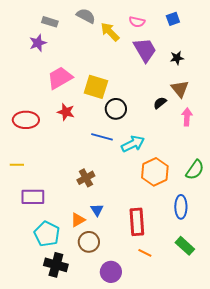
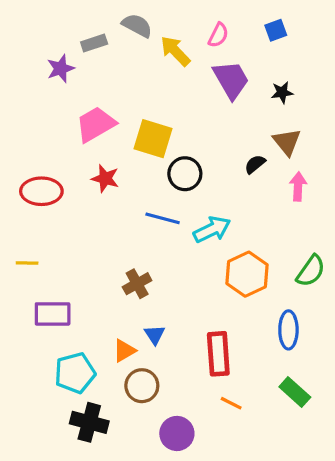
gray rectangle: (50, 22) -> (94, 43), moved, turned -35
pink semicircle: (137, 22) -> (218, 35), turned -77
cyan pentagon: (47, 234) -> (75, 373), turned 30

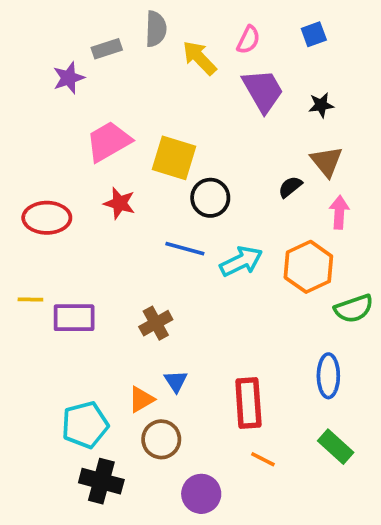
gray semicircle: (137, 26) -> (156, 29), turned 64
green semicircle: (311, 271) -> (354, 309), turned 36
orange hexagon: (247, 274) -> (308, 267), moved
purple rectangle: (53, 314) -> (74, 318), moved

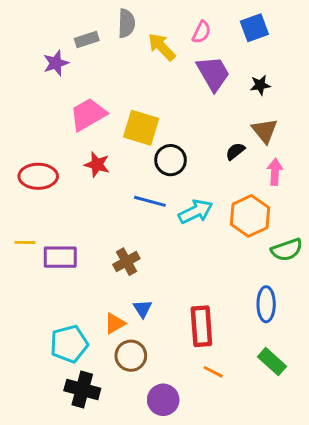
blue square: (314, 34) -> (254, 28), size x1.4

